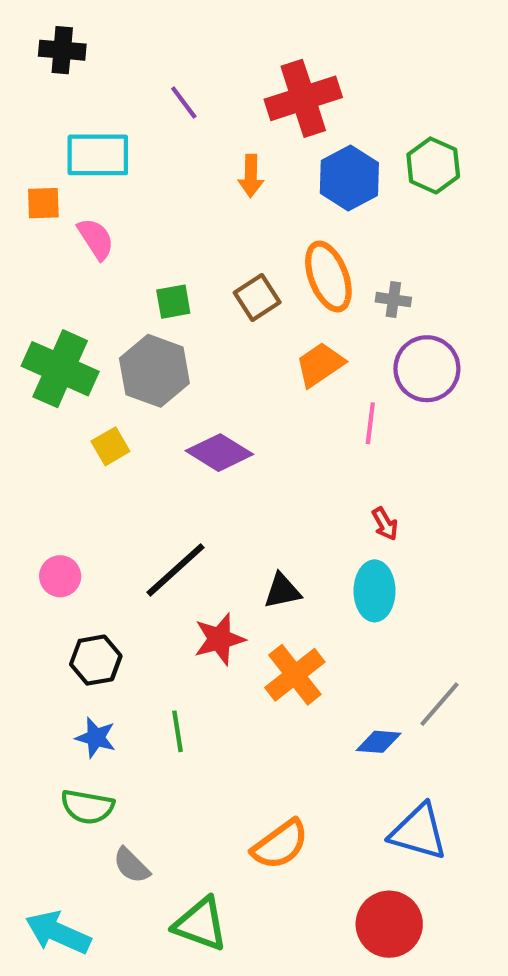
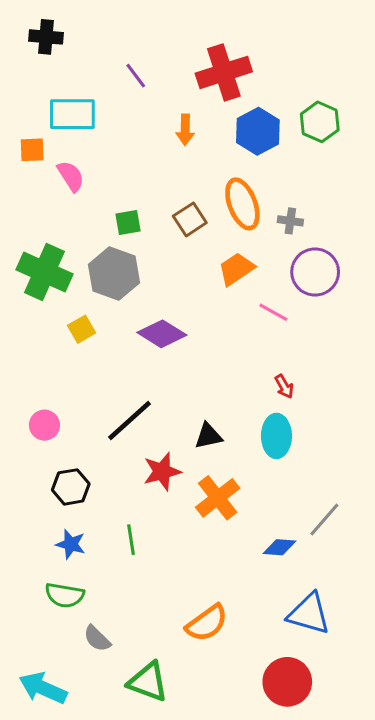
pink line: (370, 423) -> (273, 312), turned -68

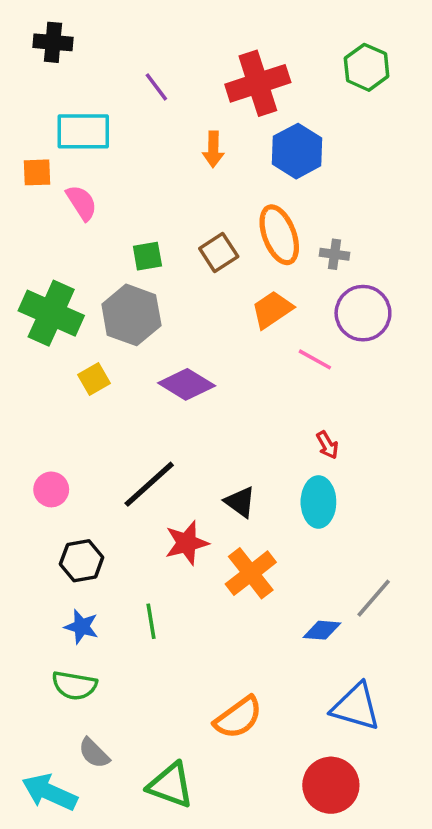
green hexagon: (320, 122) -> (367, 67), moved
black triangle: (208, 436) -> (240, 502), turned 48
gray semicircle: (97, 639) -> (94, 753), moved

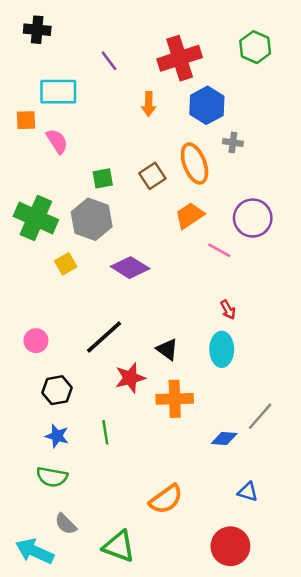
gray cross: (334, 254) -> (233, 142), moved
orange cross: (251, 573) -> (175, 399), turned 36
blue triangle: (356, 707) -> (248, 492), size x0.6

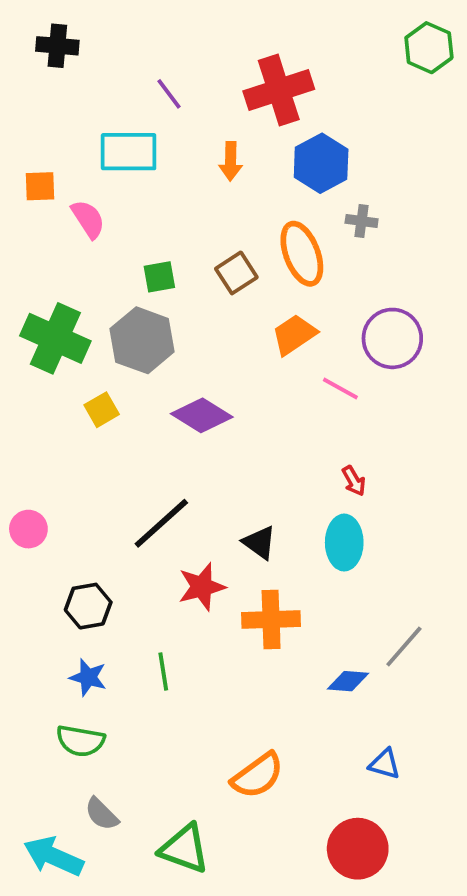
green hexagon: (255, 47) -> (429, 48), moved
cyan rectangle: (58, 92) -> (129, 152), moved
pink circle: (36, 341) -> (28, 529), moved

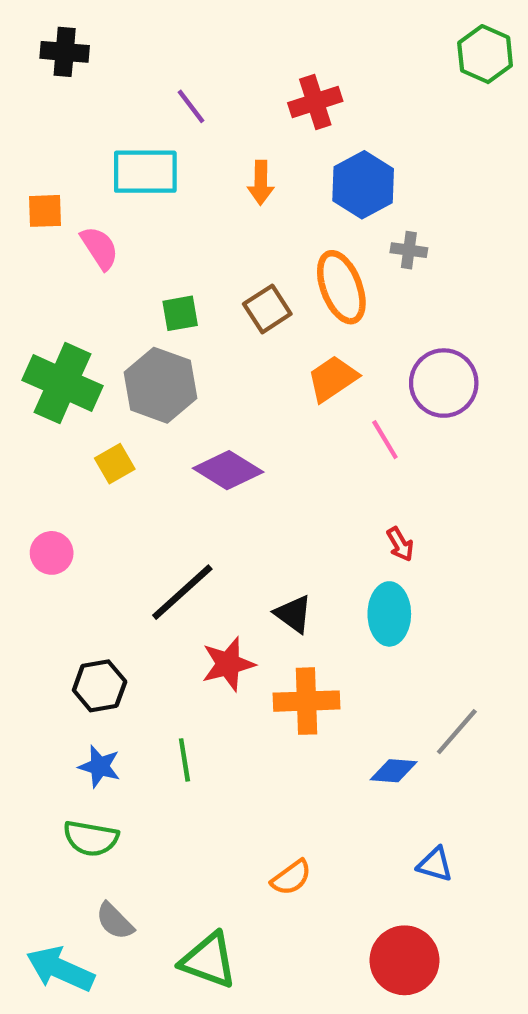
red cross: (279, 90) -> (315, 102), size x0.7
pink line: (340, 388) -> (385, 440), turned 30
pink circle: (28, 529) -> (52, 553), moved
orange semicircle: (258, 775) -> (291, 878), size x0.7

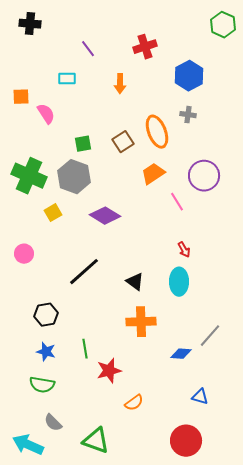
cyan rectangle: (145, 172) -> (67, 79), size x0.6
blue hexagon: (363, 185) -> (189, 76), moved
red star: (228, 664) -> (109, 371), moved

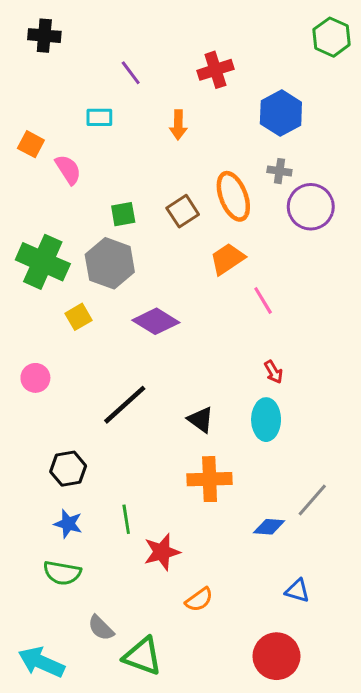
orange square: (21, 97) -> (31, 144), turned 30
purple circle: (204, 176) -> (311, 207), moved
gray semicircle: (53, 423) -> (101, 628), moved

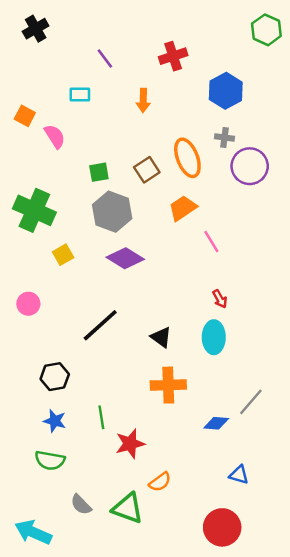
black cross: (44, 36) -> (36, 29), turned -35
gray hexagon: (110, 263) -> (112, 212), moved
green triangle: (143, 656) -> (128, 508), moved

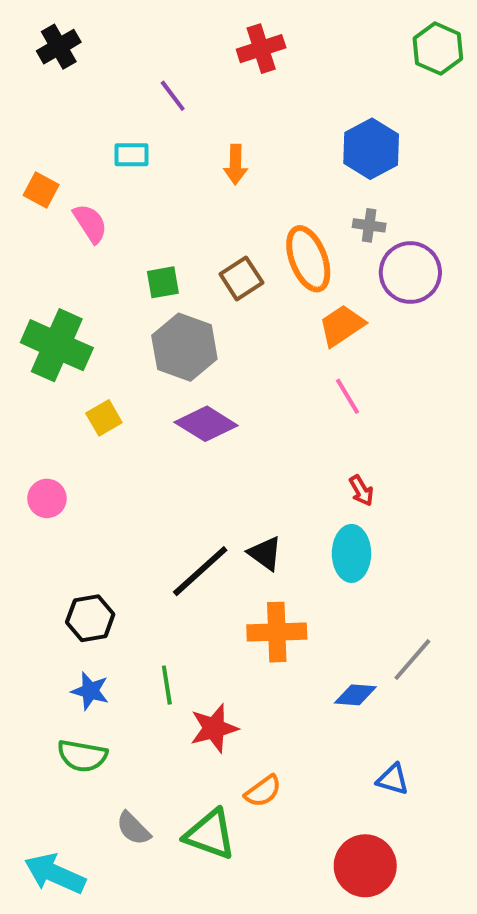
red cross: (173, 56) -> (261, 49), moved
orange trapezoid: (183, 208) -> (342, 326), moved
black line: (100, 325) -> (200, 571), moved

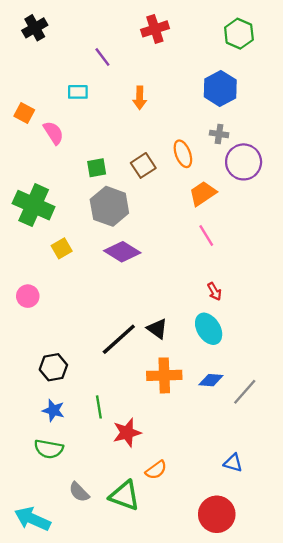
green hexagon: (438, 49) -> (239, 34), moved
orange ellipse: (308, 259) -> (183, 154), size x0.7
cyan ellipse: (351, 553) -> (209, 329), turned -32
blue diamond: (355, 695) -> (211, 380), moved

